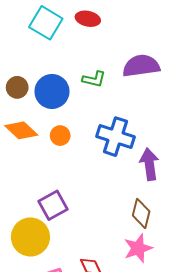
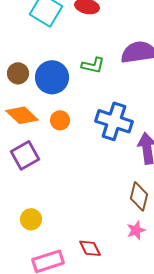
purple square: (53, 205) -> (25, 155), moved
yellow circle: (30, 237) -> (31, 219), size x0.6
pink star: (138, 248) -> (136, 230), size x0.7

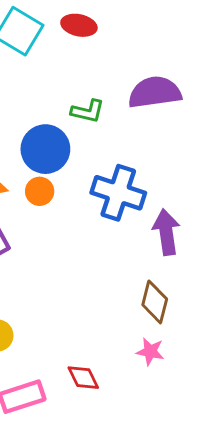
blue circle: (52, 77) -> (45, 149), moved
pink star: (136, 230) -> (150, 352), turned 30

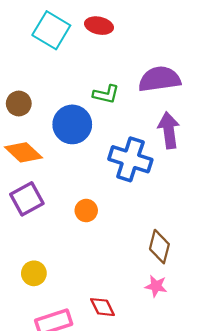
orange circle: (40, 191) -> (86, 211), moved
purple arrow: (166, 232) -> (169, 130), moved

